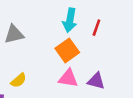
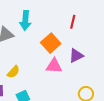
cyan arrow: (70, 20) -> (25, 20), moved
purple triangle: (96, 81) -> (76, 56), moved, turned -35

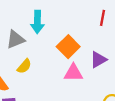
red line: (73, 22) -> (103, 18), moved
yellow semicircle: (13, 72) -> (24, 66), moved

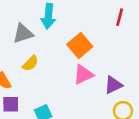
purple triangle: (98, 60) -> (113, 85), moved
pink triangle: (73, 73) -> (83, 75), turned -30

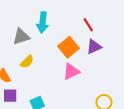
red line: (120, 17) -> (88, 25), moved, turned -48
purple triangle: (113, 85) -> (94, 47), moved

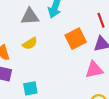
pink triangle: (71, 72) -> (94, 70), moved

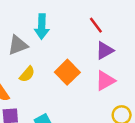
orange square: (76, 39) -> (67, 72), moved

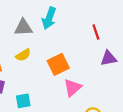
purple triangle: (105, 50) -> (109, 58), moved
pink triangle: (105, 81) -> (73, 88), moved, turned -30

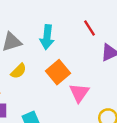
cyan arrow: (49, 18) -> (47, 37), moved

